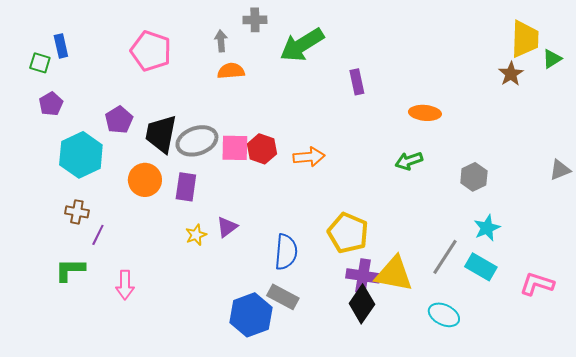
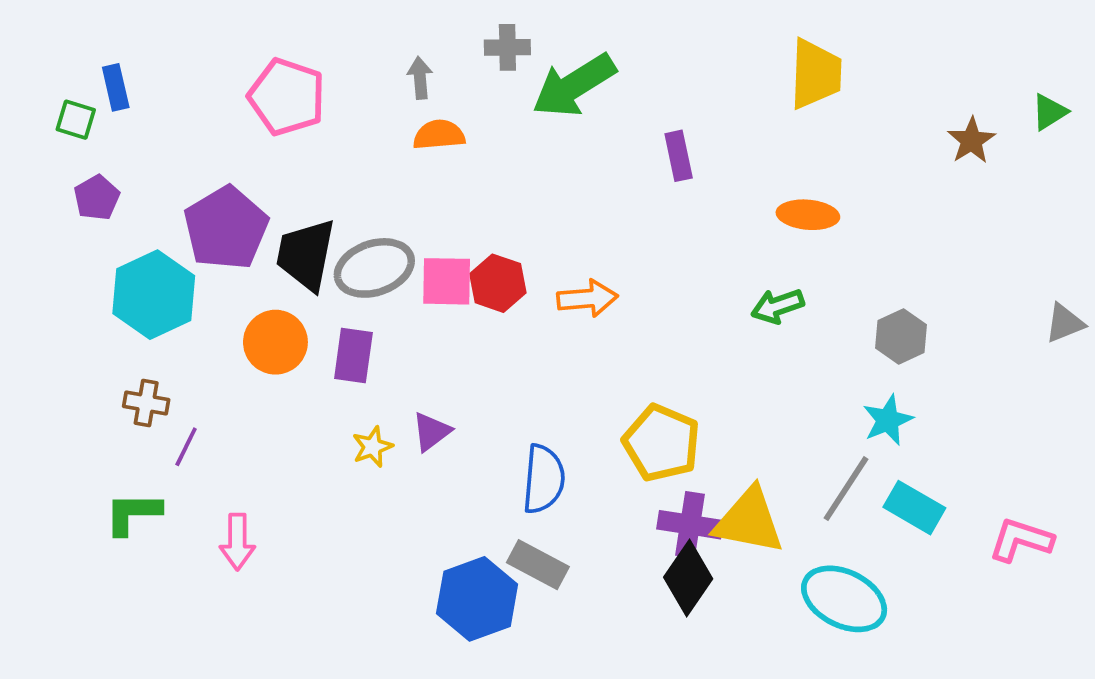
gray cross: (255, 20) -> (507, 47), moved
yellow trapezoid: (525, 39) -> (816, 74), moved
purple pentagon: (119, 120) -> (226, 228), size x1.6
cyan star: (487, 228) -> (888, 420), moved
cyan ellipse: (444, 315) -> (844, 599), size x1.4

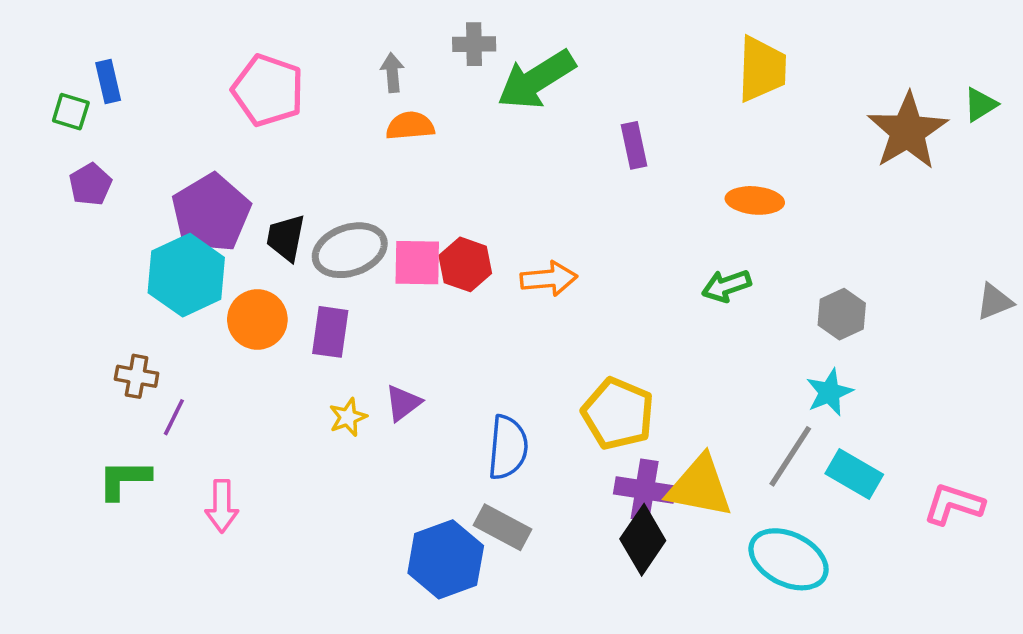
brown star: (971, 141) -> (908, 131), size x1.8
black trapezoid: (306, 255) -> (286, 238), size x0.7
cyan hexagon: (154, 295) -> (186, 275), moved

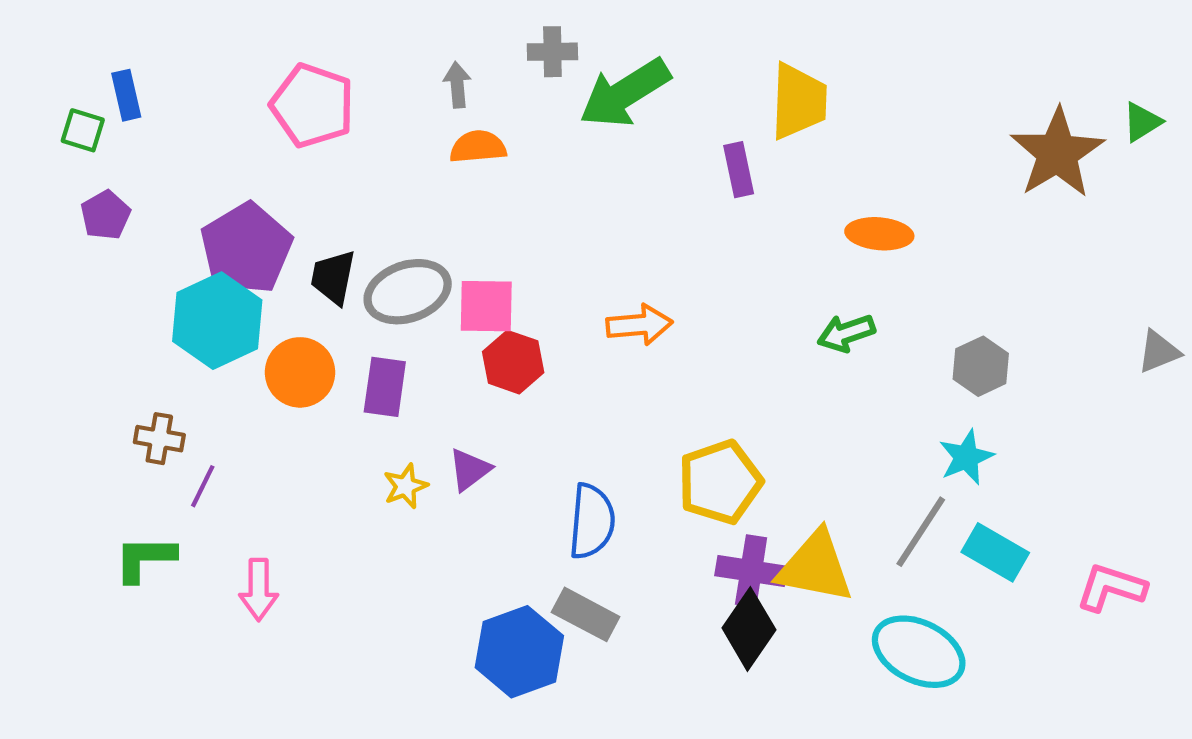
yellow trapezoid: (762, 69) -> (799, 101), moved
red hexagon: (465, 264) -> (513, 362), moved
yellow pentagon: (618, 414) -> (720, 482), turned 30

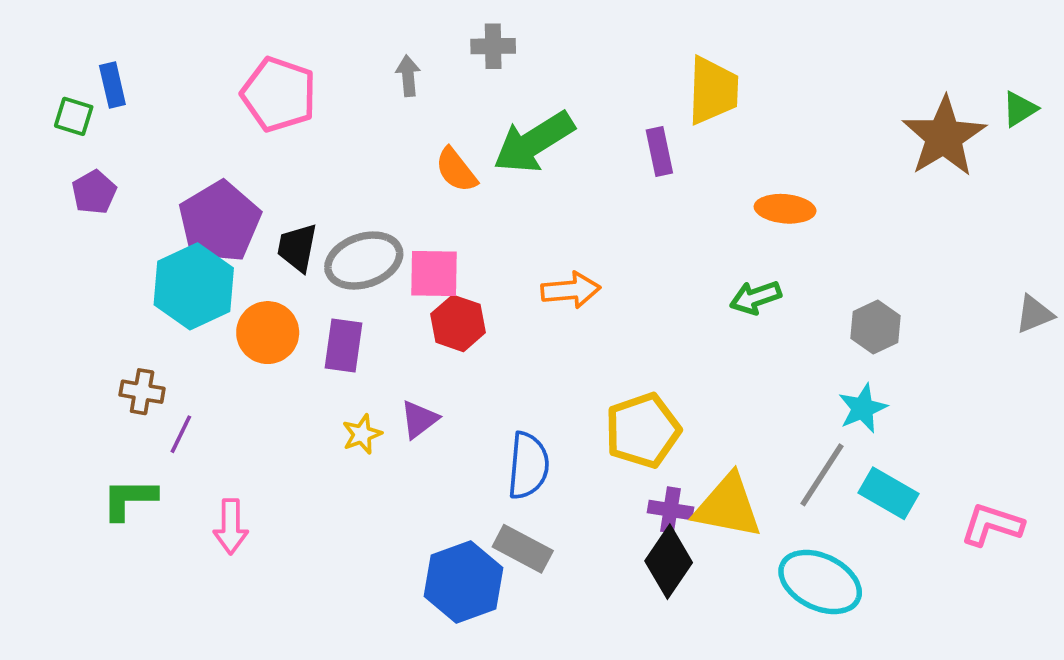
green arrow: (625, 93) -> (534, 142), moved
orange semicircle: (478, 147) -> (456, 170), moved, turned -123
purple cross: (751, 571) -> (670, 510), size x0.7

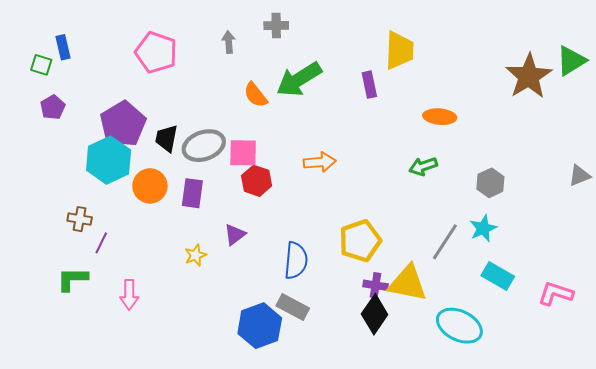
green triangle: (1020, 109) -> (571, 61), size x1.5
yellow star: (362, 434) -> (195, 255), moved
gray line: (822, 475) -> (445, 242), moved

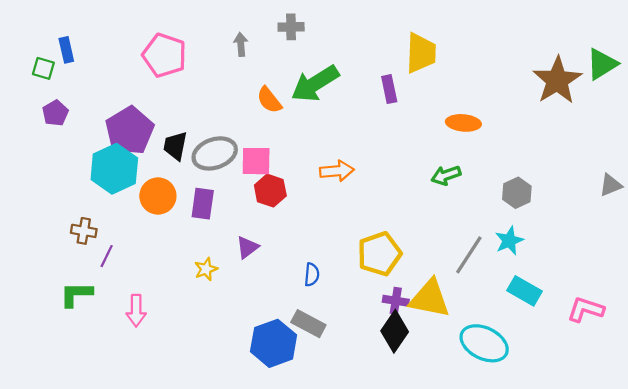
blue semicircle: (296, 260) -> (312, 275), size x0.6

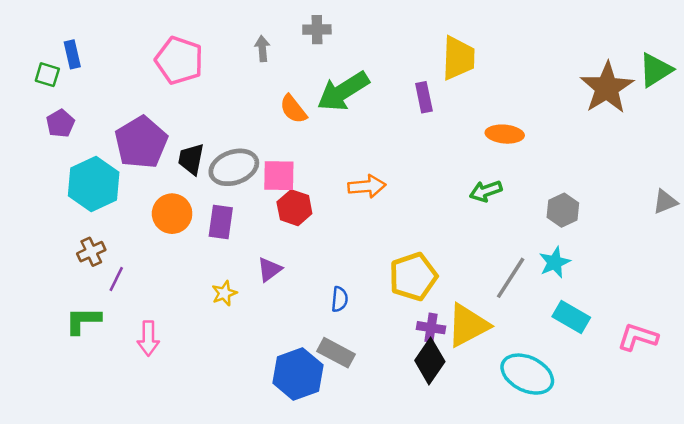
cyan hexagon: (114, 169) -> (94, 184), moved
brown cross: (84, 231) -> (91, 252), turned -35
yellow triangle: (430, 299) -> (468, 325), turned -39

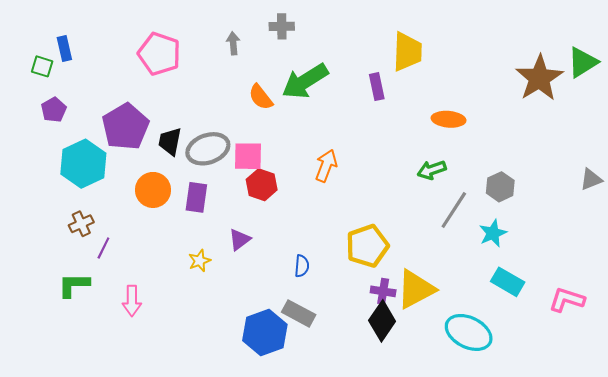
orange arrow: (367, 186) -> (326, 166), turned -64
gray line: (511, 278) -> (454, 210), moved

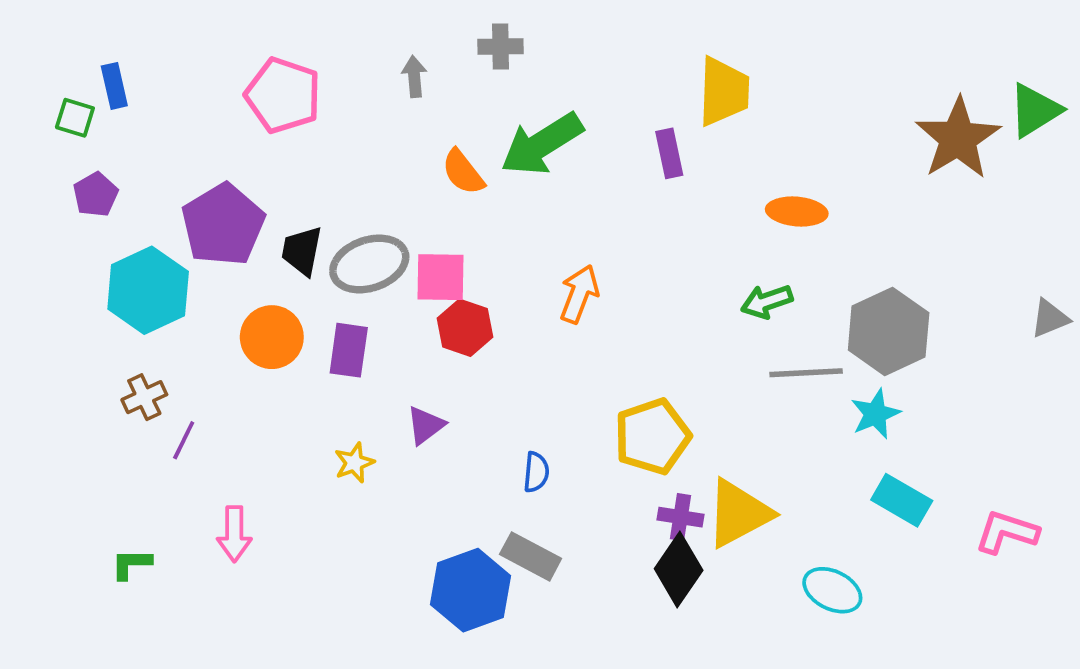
gray hexagon: (500, 187) -> (889, 331), size x1.6
gray line: (454, 210) -> (806, 373), turned 54
green L-shape: (74, 285) -> (131, 564), moved, size x0.7
cyan ellipse: (469, 332) -> (832, 590), size x0.7

